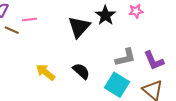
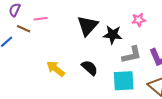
pink star: (136, 11) -> (139, 20), moved
black star: (105, 15) -> (113, 35), moved, turned -30
cyan square: (117, 85) -> (124, 81), turned -35

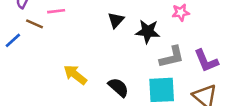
black triangle: (88, 26) -> (116, 20), size x0.6
black semicircle: (90, 68) -> (118, 87), moved

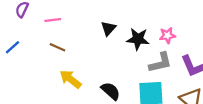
pink star: (181, 12) -> (167, 35), moved
brown line: (35, 24) -> (57, 47), moved

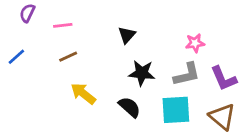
black star: (138, 39) -> (142, 73), moved
brown line: (57, 47) -> (68, 57), turned -49

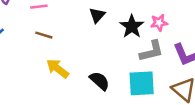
brown line: (68, 57) -> (44, 35), turned 42
black star: (142, 73) -> (132, 26), moved, turned 30

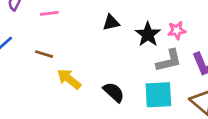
black triangle: (97, 15) -> (111, 23), turned 35
brown line: (44, 35) -> (44, 54), moved

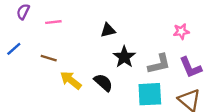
pink star: (177, 30) -> (181, 31), moved
black star: (148, 34) -> (124, 57), moved
black semicircle: (114, 92) -> (103, 83), moved

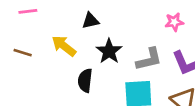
yellow arrow: (71, 80) -> (64, 46), moved
black semicircle: (103, 83) -> (85, 81), turned -126

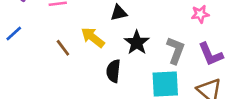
brown line: (23, 53) -> (63, 48), moved, turned 36
gray L-shape: (149, 59) -> (176, 50), turned -56

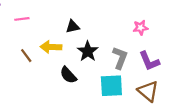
yellow arrow: (93, 37) -> (51, 47), turned -36
black semicircle: (113, 71) -> (68, 75), turned -48

